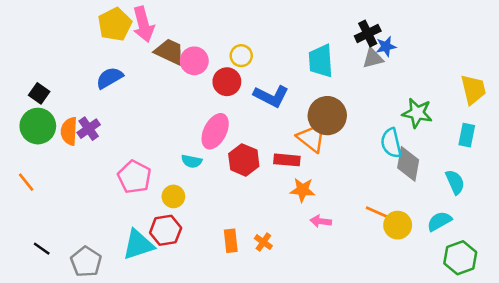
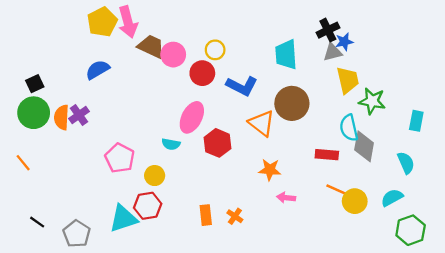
yellow trapezoid: (473, 90) -> (348, 80), moved
black square: (39, 93) -> (35, 84), turned 30
orange triangle: (312, 138) -> (262, 123), moved
red rectangle: (287, 160) -> (327, 155), moved

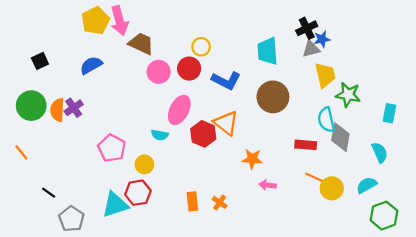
pink circle: (173, 55) -> (159, 72), moved
black square: (35, 84) -> (40, 61), moved
orange triangle: (262, 123) -> (226, 123), moved
black line: (37, 222) -> (49, 193), moved

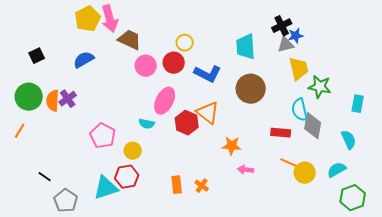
orange line: (21, 152) -> (20, 131), moved, turned 70

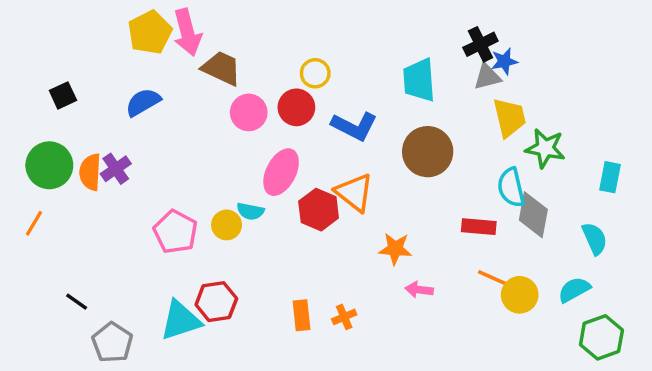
yellow circle: (133, 151) -> (227, 225), moved
orange cross: (202, 186) -> (344, 317), turned 32

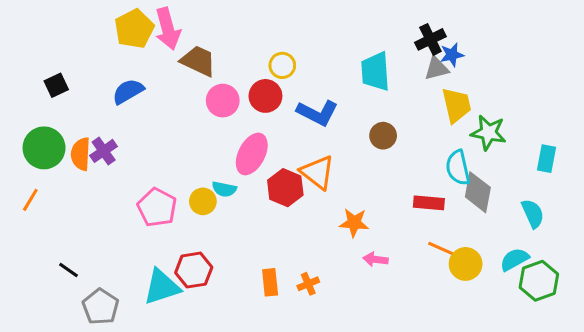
brown circle: (428, 152) -> (383, 136), size x0.6
green hexagon: (601, 337) -> (539, 281), moved

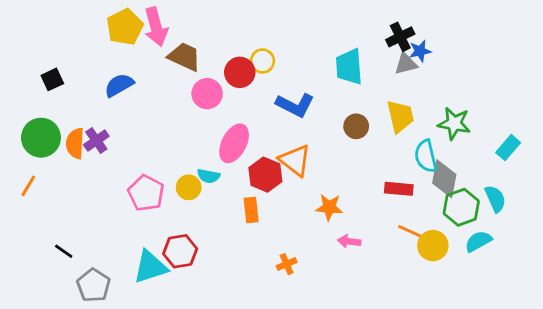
red circle: (265, 96) -> (240, 72), moved
yellow trapezoid: (456, 105) -> (400, 116), moved
cyan rectangle: (547, 159) -> (508, 148), turned 30
green hexagon: (539, 281) -> (461, 207), moved
orange rectangle: (270, 282) -> (251, 210), moved

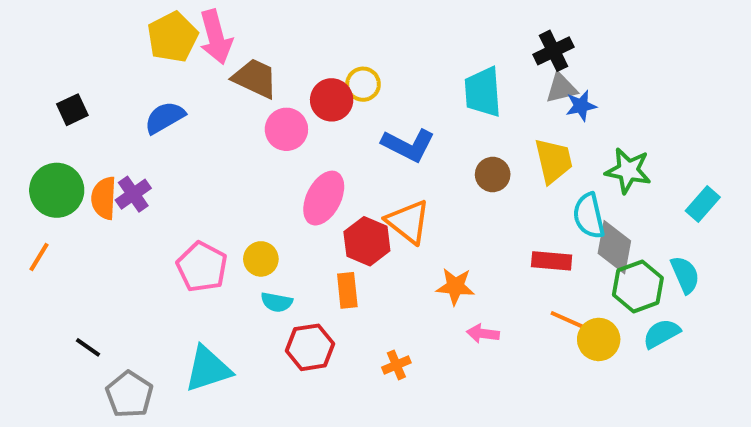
blue star: (420, 51) -> (581, 106), moved
cyan semicircle: (209, 176) -> (277, 302), moved
red hexagon: (180, 251) -> (310, 347), moved

